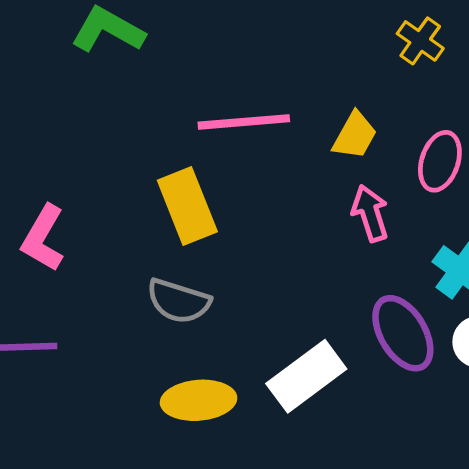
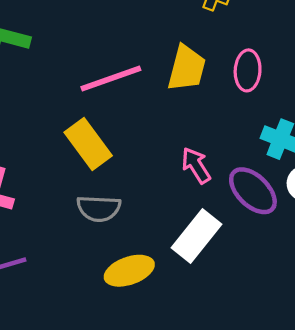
yellow trapezoid: (355, 136) -> (187, 68), size x1.4
pink arrow: (370, 213) -> (196, 165), moved

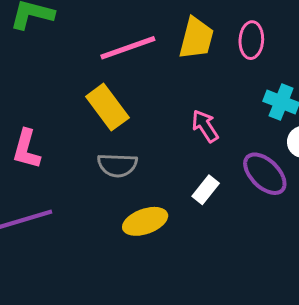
purple ellipse: (253, 191) -> (265, 174), moved
white rectangle: (196, 236) -> (206, 190), size x0.6

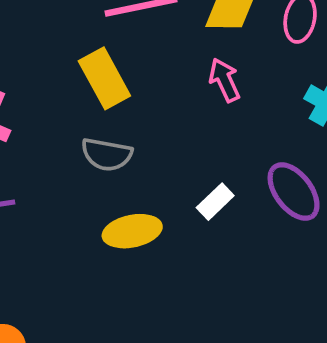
pink arrow: (205, 126) -> (224, 80), moved

